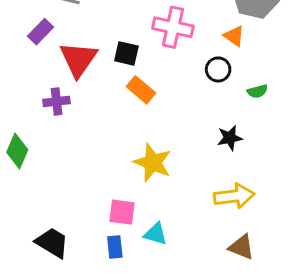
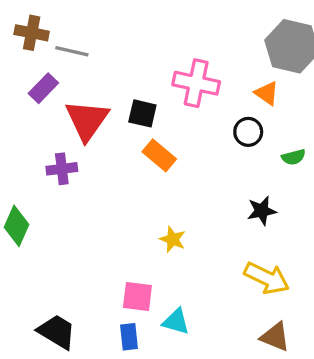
yellow star: (153, 163) -> (173, 239), size x0.6
yellow arrow: (234, 196) -> (267, 278), turned 33

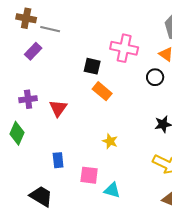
red triangle: (87, 120) -> (58, 108), moved, size x0.7
purple cross: (62, 169) -> (28, 99), moved
blue rectangle: (129, 337) -> (58, 160), moved

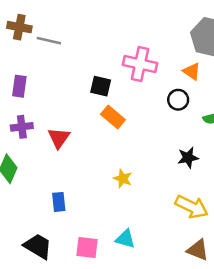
purple rectangle: (33, 51) -> (19, 86), moved, turned -36
pink square: (89, 175) -> (87, 247), moved

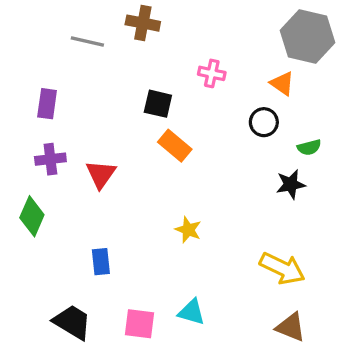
brown cross: (19, 27) -> (143, 23), moved
pink cross: (140, 64) -> (212, 73), size x0.6
black star: (188, 158) -> (291, 184), moved

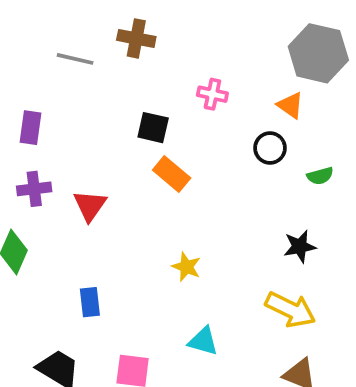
black star: (291, 184) -> (300, 246), moved
cyan triangle: (192, 312) -> (203, 341), moved

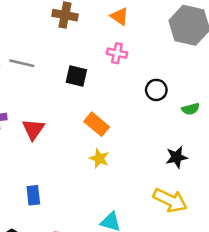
gray line: (75, 59) -> (22, 63), moved
orange triangle: (290, 105) -> (120, 16), moved
orange rectangle: (172, 174) -> (97, 124), moved
yellow star: (186, 267) -> (99, 158), moved

